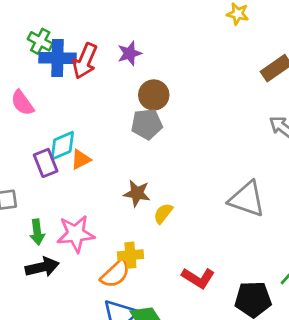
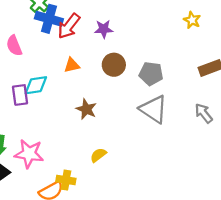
gray pentagon: (147, 124) -> (151, 74), moved
orange triangle: (81, 159) -> (72, 65), moved
brown star: (137, 193) -> (86, 109), moved
gray triangle: (247, 199) -> (154, 109), moved

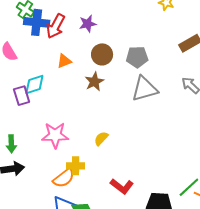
brown star: (86, 109) -> (94, 82), moved, turned 30
gray triangle: (154, 109) -> (145, 89), turned -40
pink star: (29, 154) -> (55, 135), moved

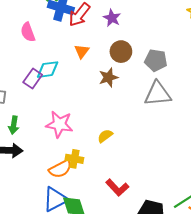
purple star: (88, 24) -> (112, 18), turned 30
orange triangle: (64, 61) -> (82, 51), turned -42
purple rectangle: (22, 96) -> (33, 79), turned 42

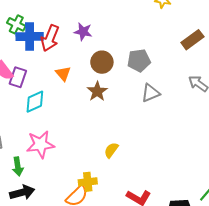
purple rectangle: (33, 79) -> (18, 77), moved
gray triangle: (158, 94) -> (151, 93), size x0.7
pink star: (59, 124) -> (40, 144), moved

